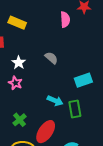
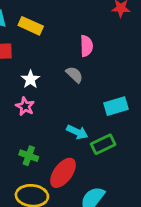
pink semicircle: (65, 20) -> (86, 46), moved
green rectangle: (75, 109) -> (103, 144), turned 72
green cross: (20, 120) -> (29, 156), turned -32

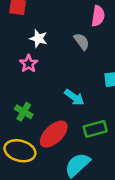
white star: (30, 79) -> (38, 39), turned -30
green rectangle: (103, 144) -> (95, 129), moved

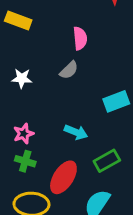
gray semicircle: (82, 42) -> (69, 70), turned 96
pink star: (29, 64) -> (24, 134), moved, turned 30

